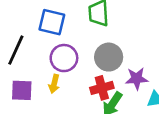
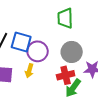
blue square: (52, 22) -> (21, 42), moved

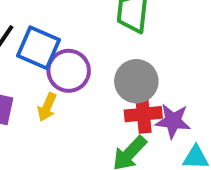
red cross: (66, 75) -> (143, 114), moved

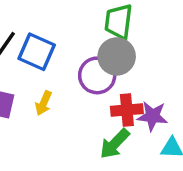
purple circle: (69, 71) -> (97, 75), moved
gray circle: (136, 81) -> (117, 56), moved

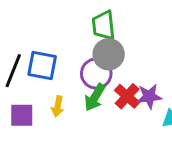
red cross: (127, 110) -> (127, 96), turned -30
green arrow: (115, 144) -> (95, 97), moved

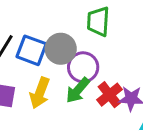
gray circle: (109, 54) -> (61, 49), moved
yellow arrow: (58, 106) -> (40, 93), size x1.5

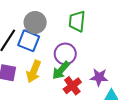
gray circle: (61, 49) -> (35, 22), moved
red cross: (109, 95) -> (72, 86), moved

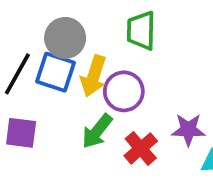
green arrow: (61, 70) -> (97, 131), moved
yellow arrow: (34, 71) -> (93, 76), moved

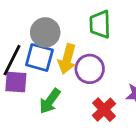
green arrow: (97, 131) -> (50, 101), moved
purple square: (21, 133) -> (16, 82), moved

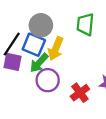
purple circle: (90, 69) -> (48, 80), moved
green arrow: (50, 101) -> (39, 63), moved

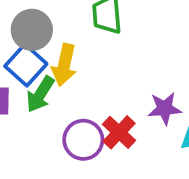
blue square: (34, 45) -> (26, 65), turned 30
purple circle: (48, 80) -> (83, 140), moved

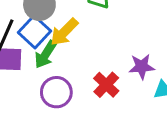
yellow arrow: (64, 65) -> (64, 32), turned 32
purple circle: (83, 140) -> (56, 92), moved

